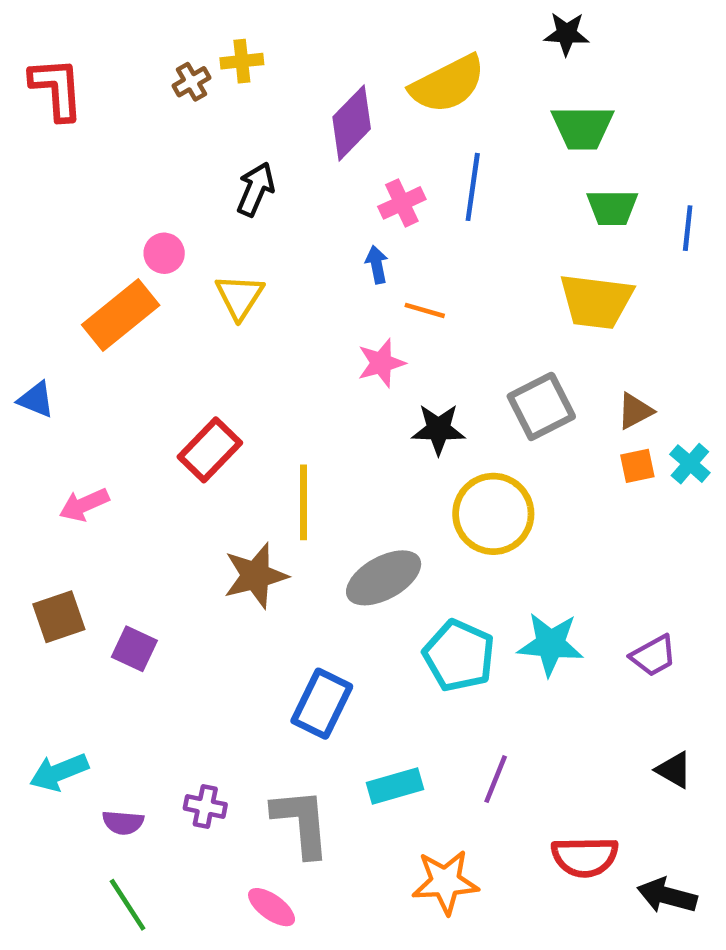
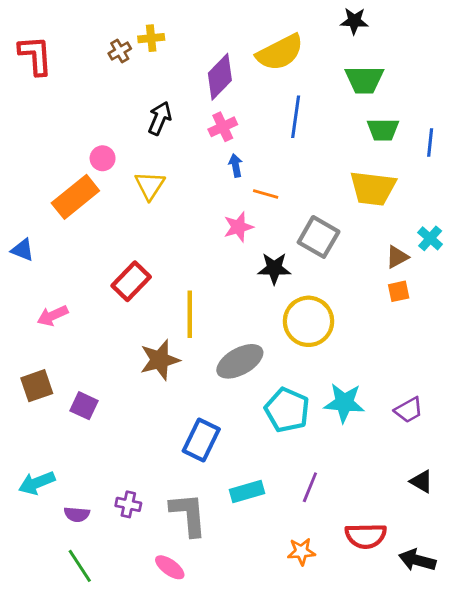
pink cross: (402, 203) -> (223, 127), moved
gray square: (541, 406) -> (319, 237), moved, turned -33
cyan cross: (690, 464) -> (430, 238), moved
orange star: (445, 882) -> (301, 552), moved, size x0.7

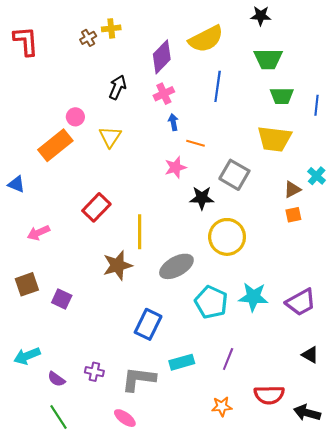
purple trapezoid: (409, 410) -> (301, 302), size x1.4
purple semicircle: (77, 514) -> (56, 379), turned 30
gray L-shape: (188, 514) -> (139, 379), turned -78

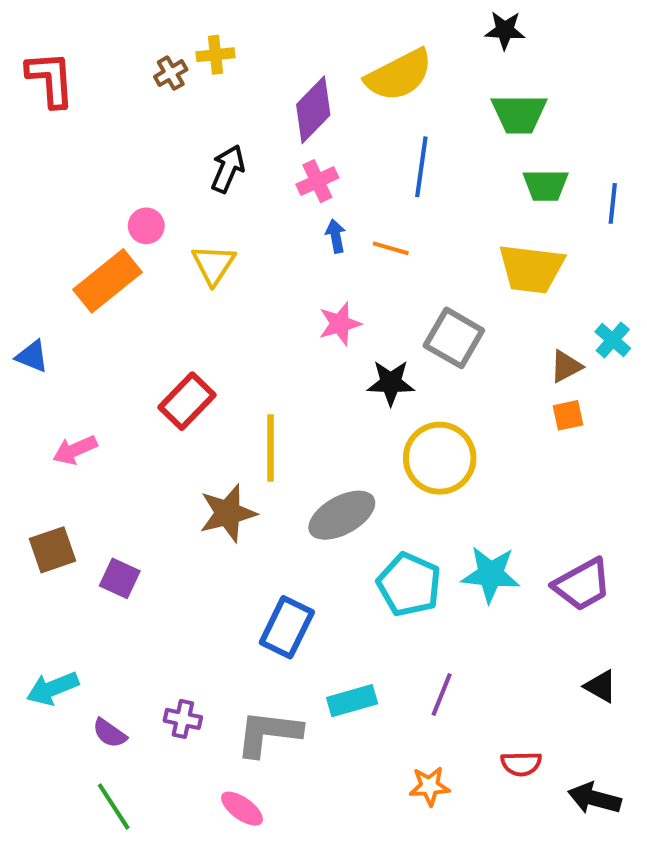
orange line: (195, 143) -> (391, 248), moved
red semicircle: (269, 395) -> (521, 764), size x0.7

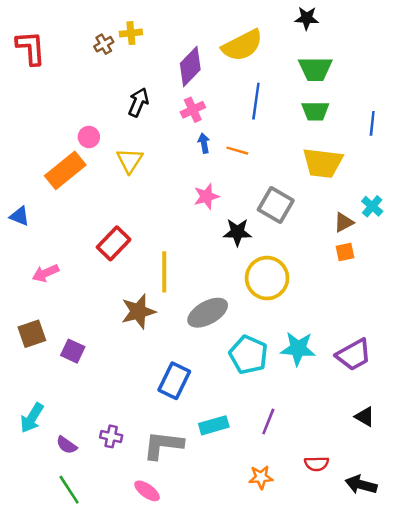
green trapezoid: (546, 185) -> (315, 111), moved
cyan arrow: (53, 688) -> (32, 418), turned -36

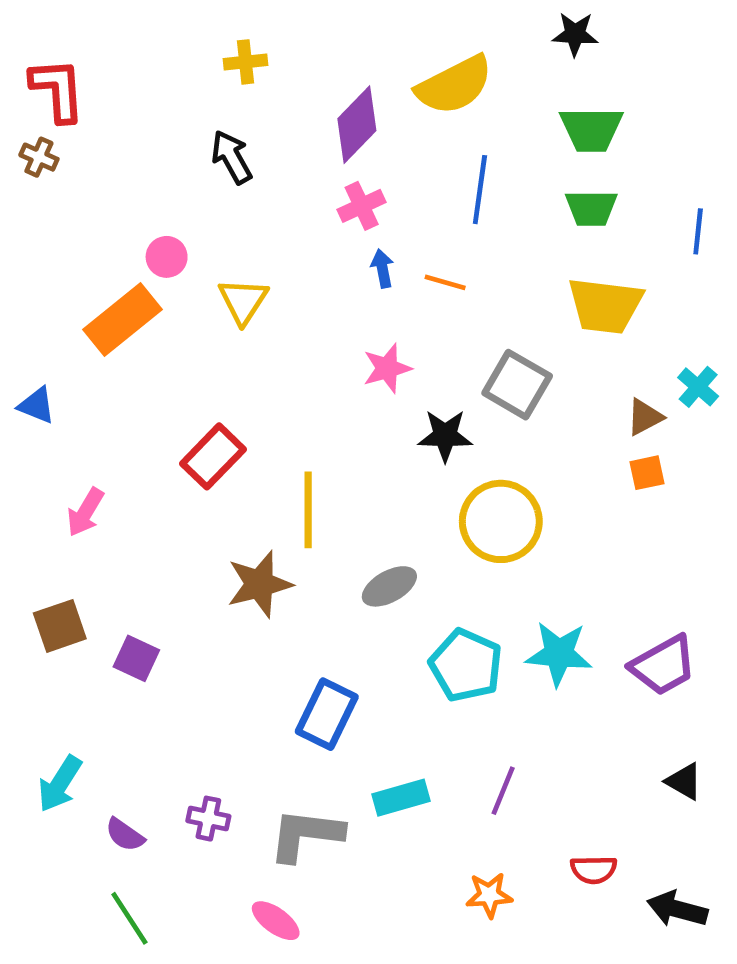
brown cross: (104, 44) -> (39, 157), moved, turned -36
black arrow: (138, 102) -> (232, 157), moved, turned -52
pink arrow: (46, 273) -> (85, 512), turned -35
gray ellipse: (208, 313) -> (389, 586), size x0.7

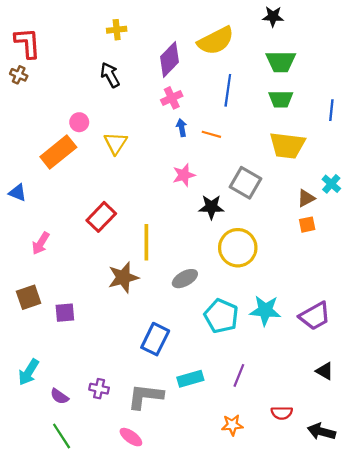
purple square: (136, 658) -> (65, 313), turned -30

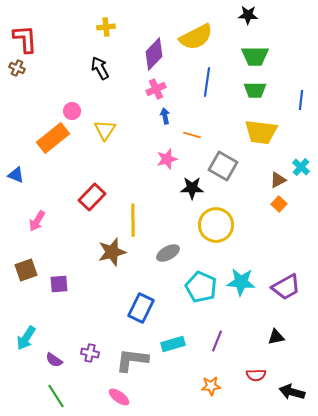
orange line: (211, 134) -> (192, 135), moved
orange square: (307, 225) -> (279, 204), turned -35
black triangle: (325, 371) -> (276, 337), moved, turned -42

